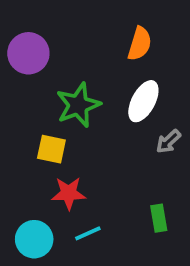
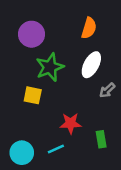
purple circle: (28, 53) -> (32, 34), moved
red star: (69, 193) -> (71, 123), moved

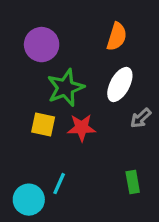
red star: (71, 123) -> (82, 128), moved
cyan line: (56, 149) -> (59, 184), moved, turned -42

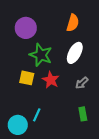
green star: (66, 88) -> (41, 55), turned -30
gray arrow: (141, 118) -> (82, 83), moved
red star: (82, 128) -> (51, 80), turned 30

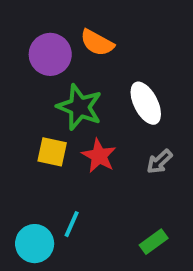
orange semicircle: (73, 23) -> (97, 43), moved, turned 102
white ellipse: (75, 53) -> (146, 103), turned -55
green rectangle: (83, 114) -> (154, 242), moved, turned 64

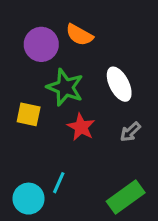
yellow square: (52, 152) -> (29, 114), moved
green rectangle: (154, 242) -> (126, 197), size x1.6

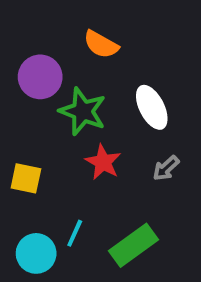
purple circle: (41, 44) -> (40, 77), moved
yellow square: (29, 114) -> (26, 178), moved
green rectangle: (126, 197) -> (133, 245), moved

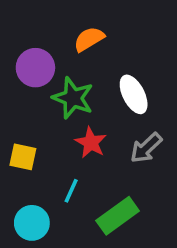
orange semicircle: (101, 44) -> (89, 39), turned 120
gray arrow: (166, 168) -> (146, 148), size x1.4
cyan line: (75, 233) -> (71, 191), moved

